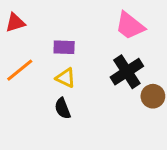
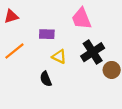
pink trapezoid: (130, 26) -> (81, 19), moved, turned 30
yellow triangle: (66, 78) -> (59, 57), moved

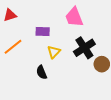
yellow triangle: (59, 57) -> (54, 52), turned 48

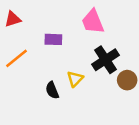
yellow triangle: (54, 52) -> (75, 79), moved

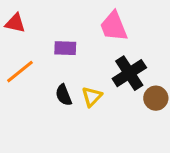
red triangle: (13, 19) -> (15, 23), turned 30
black semicircle: (52, 90) -> (64, 95), moved

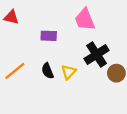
orange line: (20, 72) -> (15, 71), moved

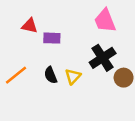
red triangle: (11, 17) -> (30, 26), moved
pink trapezoid: (85, 19) -> (105, 21), moved

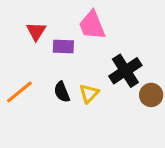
pink trapezoid: (105, 21) -> (92, 25), moved
red triangle: (30, 26) -> (36, 31), turned 49

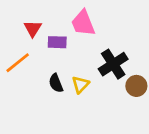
orange line: (19, 92) -> (18, 63), moved

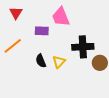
red triangle: (33, 29) -> (16, 13), moved
black cross: (113, 64) -> (83, 47), turned 30

